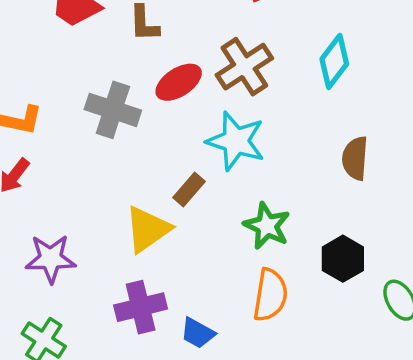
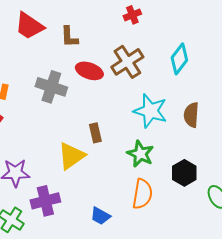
red ellipse: (179, 82) -> (89, 71), turned 52
cyan star: (236, 141) -> (150, 111), moved
brown rectangle: (189, 189) -> (95, 133), turned -54
purple cross: (141, 307) -> (45, 201), moved

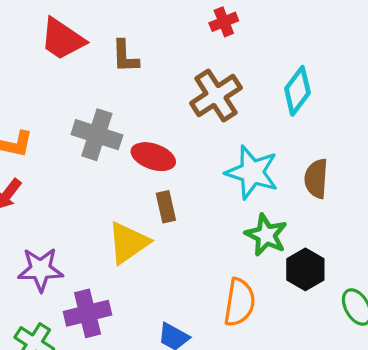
red ellipse: (89, 71) -> (153, 157), moved
green star: (140, 154) -> (266, 235), moved

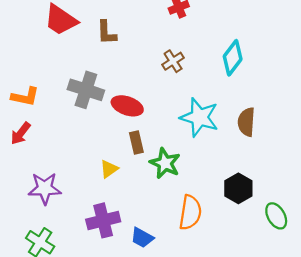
brown cross: (216, 96) -> (173, 61), size x0.6
green star: (266, 235) -> (165, 163), moved
yellow triangle: (128, 243) -> (109, 169), size x0.6
purple cross: (87, 313) -> (103, 220), moved

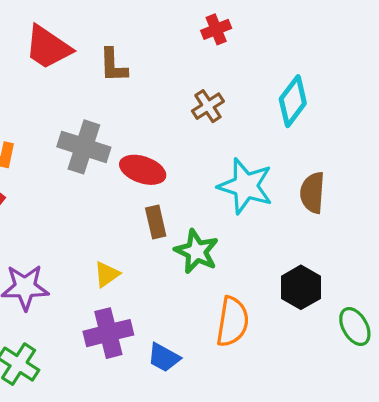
yellow triangle: (109, 169) -> (107, 274), moved

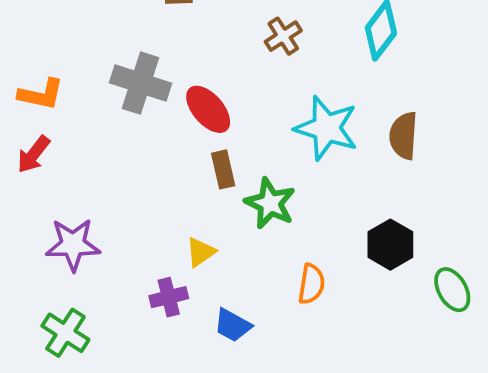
red ellipse: (143, 170) -> (208, 109), turned 30
yellow triangle: (107, 274) -> (201, 252), moved
orange semicircle: (232, 322) -> (311, 284), size x0.7
purple cross: (108, 333) -> (169, 297), size x0.7

